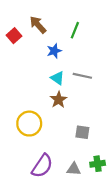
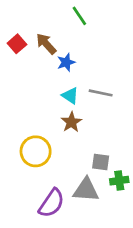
brown arrow: (38, 25) -> (46, 44), moved
green line: (75, 30) -> (79, 16), moved, turned -56
green cross: (98, 164) -> (119, 181), moved
gray triangle: (74, 169) -> (86, 190), moved, size x1.5

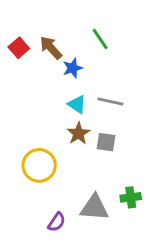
green line: (79, 16) -> (100, 39), moved
gray square: (101, 162) -> (106, 142), moved
purple semicircle: (52, 203) -> (57, 222), size x0.6

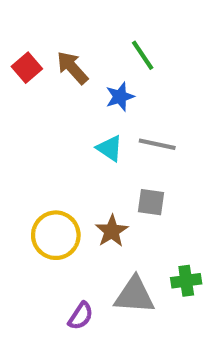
blue star: (73, 68) -> (120, 97), moved
brown star: (78, 133) -> (112, 231), moved

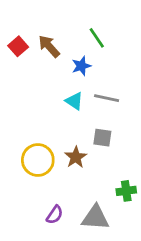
gray triangle: (134, 295) -> (95, 218), moved

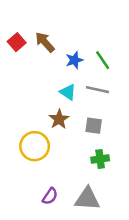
green line: (97, 38) -> (103, 60), moved
brown star: (76, 157) -> (59, 119), moved
green cross: (126, 191) -> (100, 159), moved

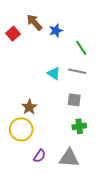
brown arrow: (45, 42) -> (34, 22), moved
blue star: (74, 60) -> (56, 31), moved
brown star: (59, 119) -> (29, 107), moved
yellow circle: (35, 146) -> (21, 129), moved

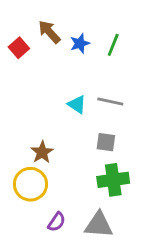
green line: (81, 48) -> (113, 45), moved, turned 56
green cross: (79, 126) -> (113, 180), size x1.5

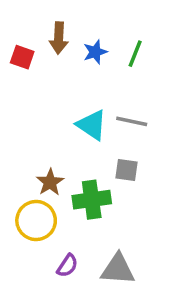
brown arrow: (49, 32) -> (59, 38), turned -135
red square: (19, 48) -> (22, 57), turned -30
cyan triangle: (77, 104) -> (92, 125), size x1.4
green cross: (113, 180) -> (92, 200), moved

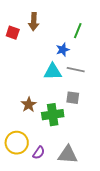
blue star: (95, 52) -> (63, 50), moved
cyan triangle: (92, 125) -> (53, 72), turned -36
yellow circle: (36, 220) -> (17, 143), moved

